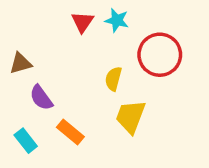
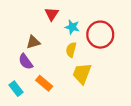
cyan star: (117, 20) -> (72, 27), moved
brown triangle: (21, 63) -> (33, 42), moved

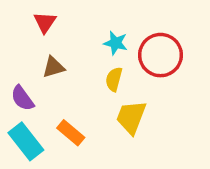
red triangle: (52, 14) -> (45, 22), moved
purple semicircle: (26, 62) -> (22, 98), moved
cyan rectangle: (16, 89) -> (26, 141), size x1.5

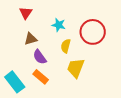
cyan star: (116, 43) -> (59, 25), moved
purple semicircle: (22, 98) -> (40, 57), moved

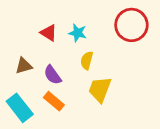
red triangle: (26, 13) -> (49, 33), moved, turned -32
red circle: (93, 32) -> (131, 25), moved
brown triangle: (31, 39) -> (24, 66), moved

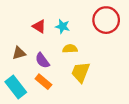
yellow semicircle: (87, 60) -> (70, 49), turned 72

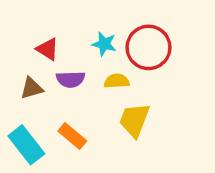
red circle: (106, 20) -> (149, 47), moved
red triangle: (39, 26) -> (48, 49), moved
purple semicircle: (42, 60) -> (71, 79), moved, turned -56

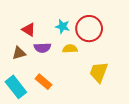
yellow trapezoid: (134, 120) -> (99, 72), moved

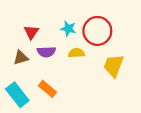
red triangle: (29, 30) -> (31, 32), turned 32
yellow trapezoid: (99, 72) -> (114, 66), moved

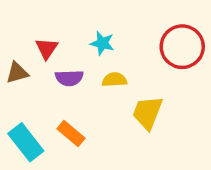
red circle: (97, 31) -> (182, 47), moved
brown triangle: (21, 58) -> (17, 73), moved
yellow trapezoid: (114, 66) -> (147, 113), moved

